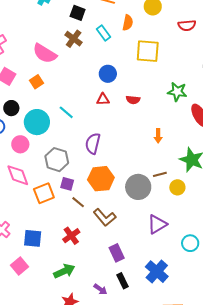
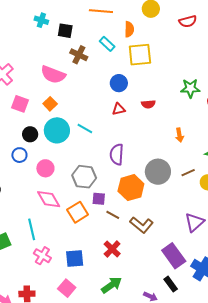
black square: (78, 13) -> (65, 31), moved
yellow square: (148, 51) -> (140, 55), moved
cyan circle: (37, 122) -> (57, 130), moved
gray circle: (138, 187) -> (158, 172), moved
purple rectangle: (117, 253) -> (174, 256), moved, size x1.4

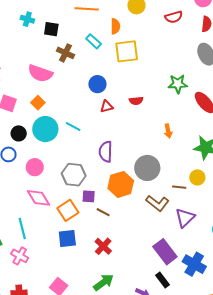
blue circle: (119, 83) -> (97, 84), moved
brown line: (188, 173) -> (179, 187), moved, turned 32
brown L-shape: (142, 225) -> (158, 203), moved
pink cross: (42, 256) -> (20, 256), moved
blue square: (75, 259) -> (67, 238), moved

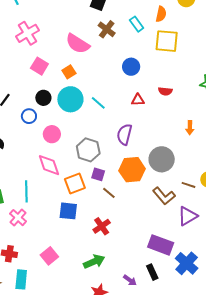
red triangle: (107, 106) -> (138, 100), moved
purple rectangle: (165, 252) -> (161, 245), turned -45

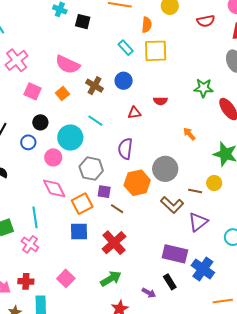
cyan rectangle: (137, 24) -> (126, 48), moved
brown cross: (107, 29) -> (94, 86), moved
cyan circle: (70, 99) -> (70, 138), moved
orange arrow: (190, 128) -> (189, 134), turned 144
red cross: (102, 226) -> (114, 243), size x1.4

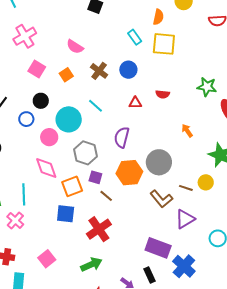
pink semicircle: (68, 65) -> (75, 47), size x0.7

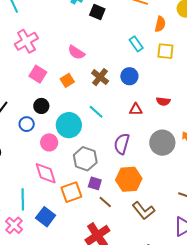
yellow square: (164, 44) -> (165, 51), size x0.7
gray circle: (159, 162) -> (162, 143), moved
brown L-shape: (161, 199) -> (143, 211), moved
blue square: (66, 214) -> (46, 217), moved, turned 30

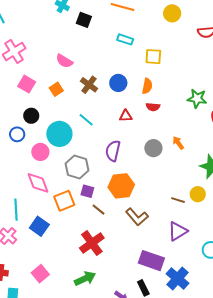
orange semicircle: (160, 24) -> (147, 86), moved
cyan rectangle: (136, 44) -> (125, 39), moved, turned -35
gray circle: (162, 143) -> (153, 148), size x0.7

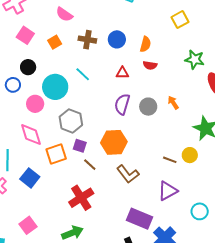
yellow square: (153, 57) -> (180, 20), moved, turned -36
brown cross: (89, 85) -> (87, 40), turned -30
purple semicircle: (113, 151) -> (122, 104), moved

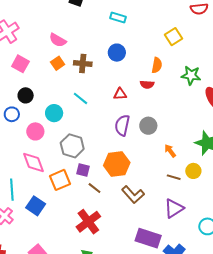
blue circle: (117, 39) -> (117, 53), moved
orange square: (55, 42) -> (58, 63), moved
orange semicircle: (145, 44) -> (157, 65), moved
cyan circle: (55, 87) -> (54, 113), size x0.7
orange arrow: (173, 103) -> (170, 151), moved

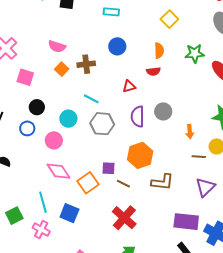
gray hexagon: (72, 146) -> (102, 124), moved
orange arrow: (170, 151) -> (190, 132), turned -136
brown L-shape: (133, 195) -> (162, 182), turned -30

